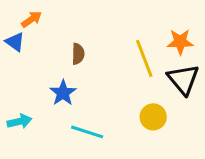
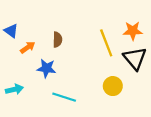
orange arrow: (31, 19) -> (28, 47), moved
blue star: (63, 93) -> (46, 68), turned -30

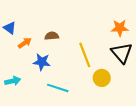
brown semicircle: (58, 40) -> (52, 36), turned -96
yellow line: (106, 43) -> (85, 55), moved

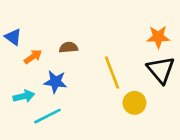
cyan arrow: (13, 81) -> (24, 96), moved
cyan line: (58, 88) -> (47, 116), moved, turned -45

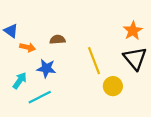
orange star: (158, 37) -> (133, 31), turned -30
orange arrow: (33, 57) -> (28, 47), turned 48
cyan arrow: (24, 96) -> (20, 81), turned -42

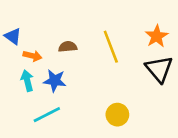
yellow line: (94, 61) -> (111, 47), moved
cyan arrow: (20, 81) -> (27, 81), moved, turned -49
yellow circle: (113, 86) -> (117, 115), moved

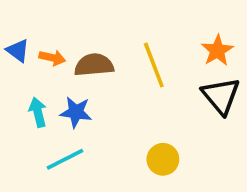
brown semicircle: (68, 47) -> (94, 65), size x1.5
orange arrow: (32, 56) -> (52, 58), moved

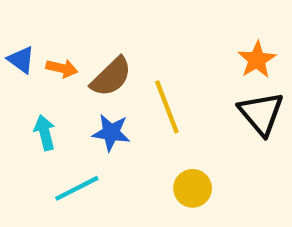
brown semicircle: (94, 65) -> (111, 77), turned 141
yellow line: (154, 65) -> (167, 107), moved
blue star: (76, 112) -> (111, 133), moved

